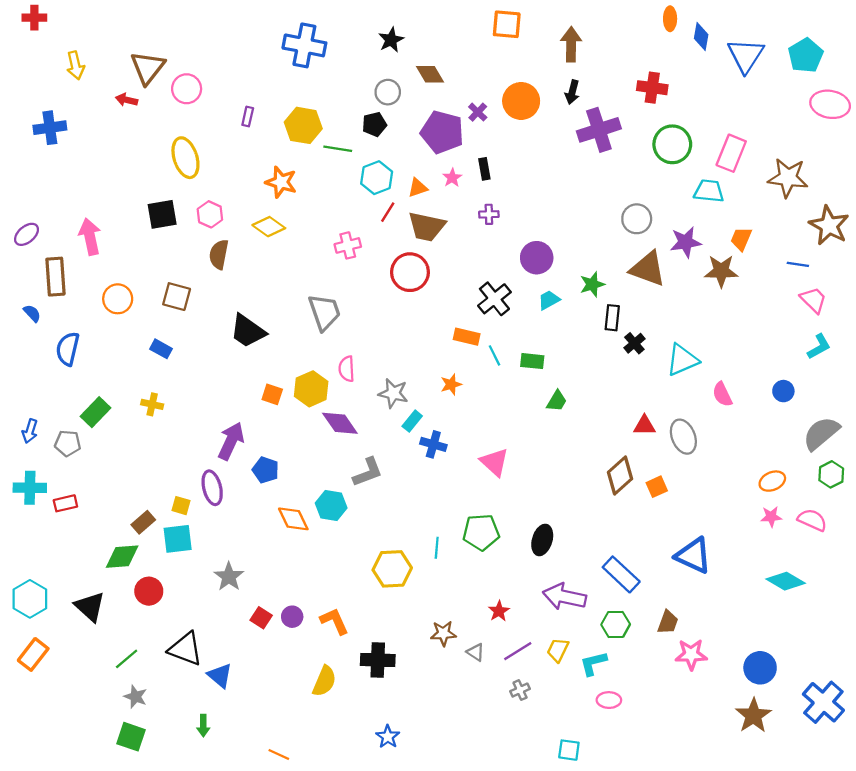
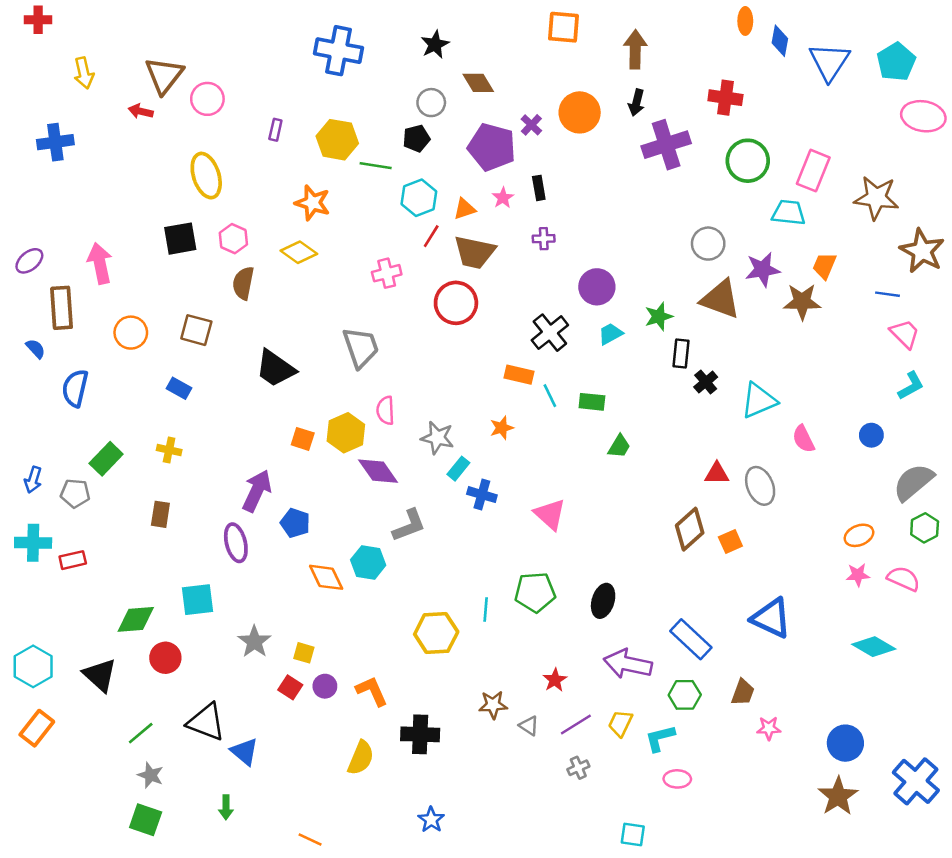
yellow square: (181, 506) -> (304, 653), moved
brown rectangle: (143, 522) -> (160, 514), moved, turned -40
pink star: (691, 654) -> (769, 728), size x0.7

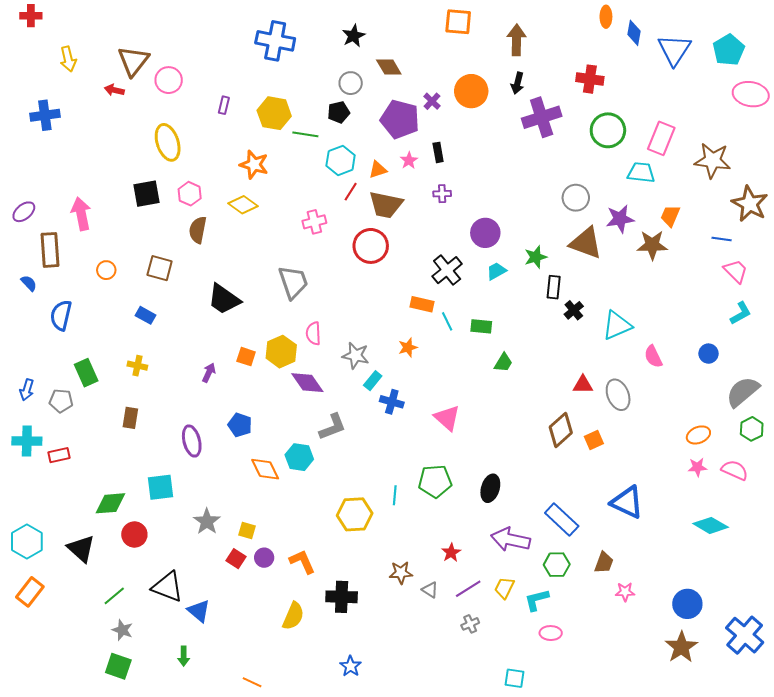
orange circle: (131, 333) -> (106, 270), size x0.7
green rectangle: (106, 459) -> (86, 373), turned -68
purple arrow: (257, 491) -> (209, 373), moved, size x0.6

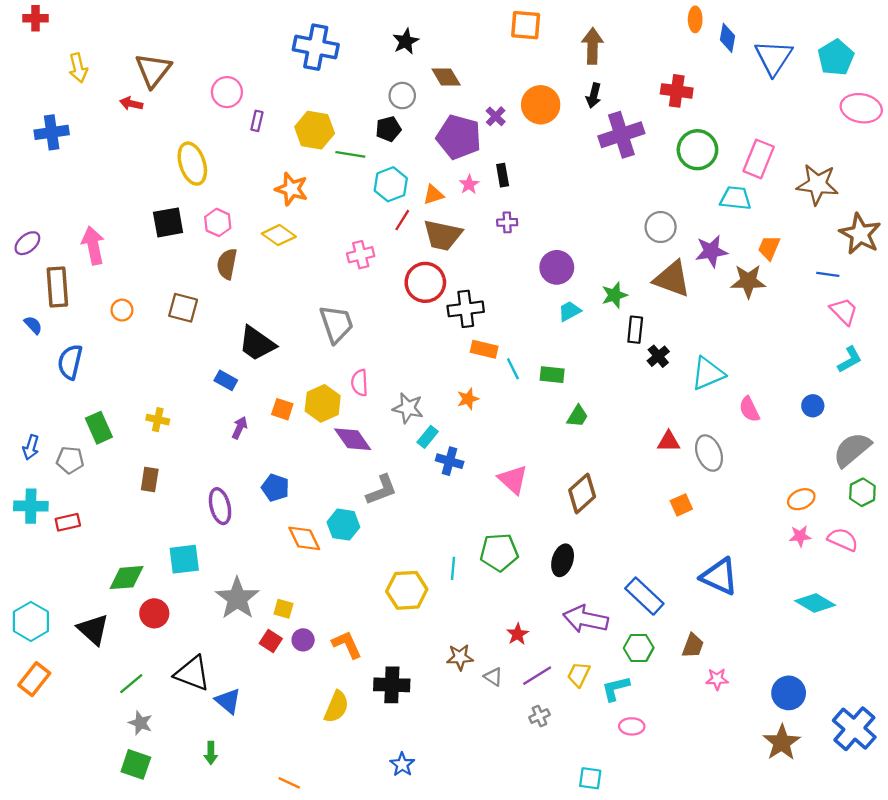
pink circle: (169, 80) -> (227, 92), moved
black cross: (447, 270) -> (466, 309), moved, turned 32
blue rectangle: (145, 315) -> (226, 380), moved
brown diamond: (561, 430) -> (582, 493), moved
gray star: (207, 521) -> (237, 598), size x1.4

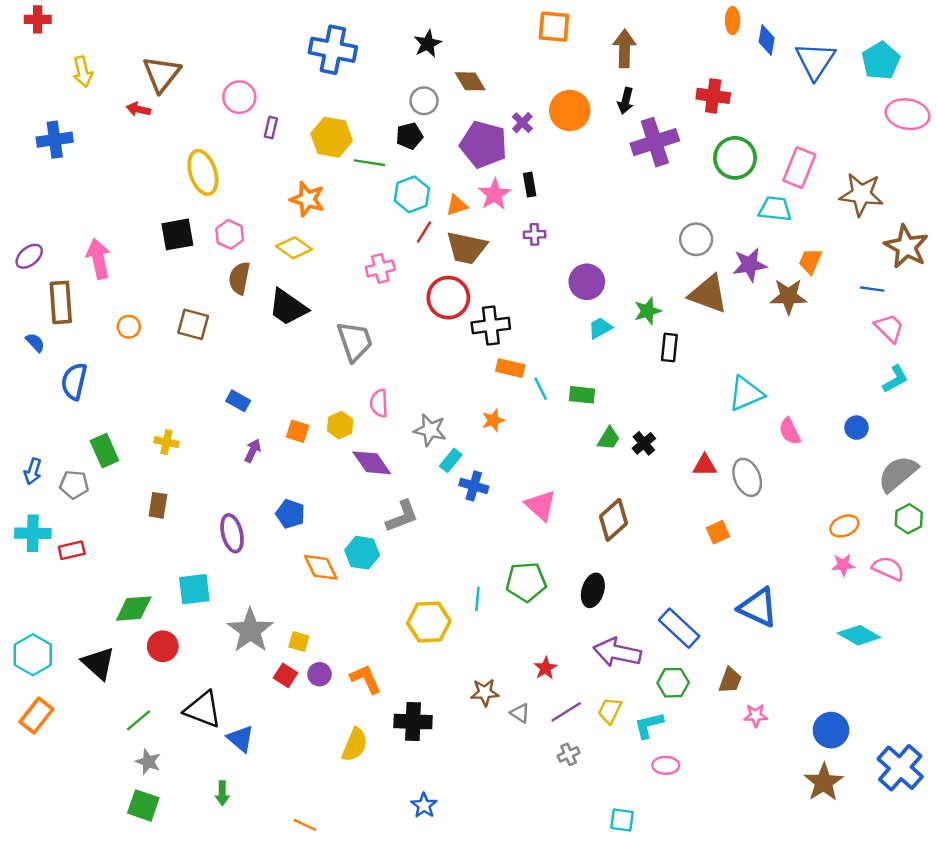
pink star: (469, 184) -> (494, 194), size x1.5
black trapezoid: (257, 343) -> (288, 307), moved
black cross: (658, 356) -> (644, 443), moved
yellow hexagon: (323, 403) -> (340, 425), size x0.7

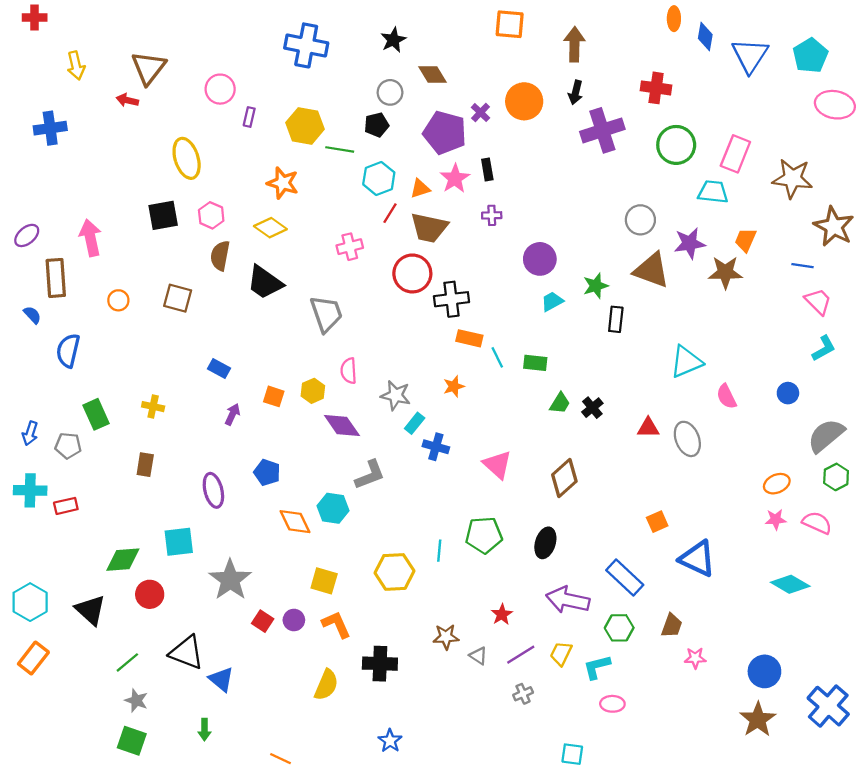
orange square: (718, 532) -> (657, 522), moved
yellow square: (299, 641) -> (324, 581), moved, size x1.4

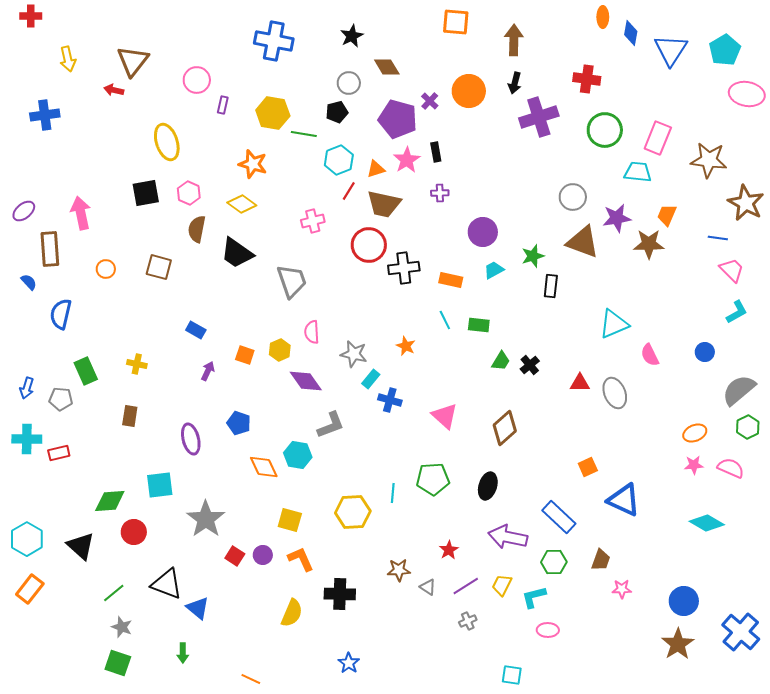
orange rectangle: (469, 338) -> (451, 280), moved
orange star: (454, 386) -> (406, 346), turned -30

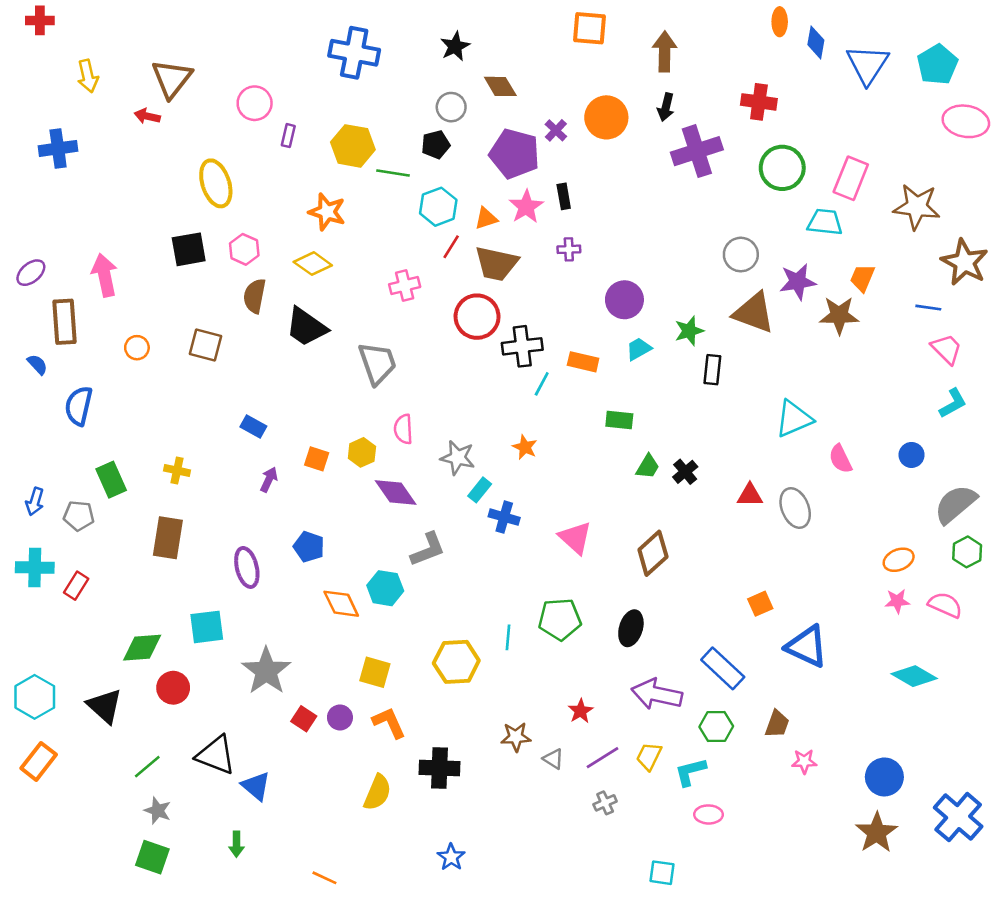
cyan line: (445, 320) -> (542, 384), moved, turned 54
brown rectangle: (130, 416) -> (168, 538), size x1.5
red rectangle: (59, 453) -> (76, 586), turned -45

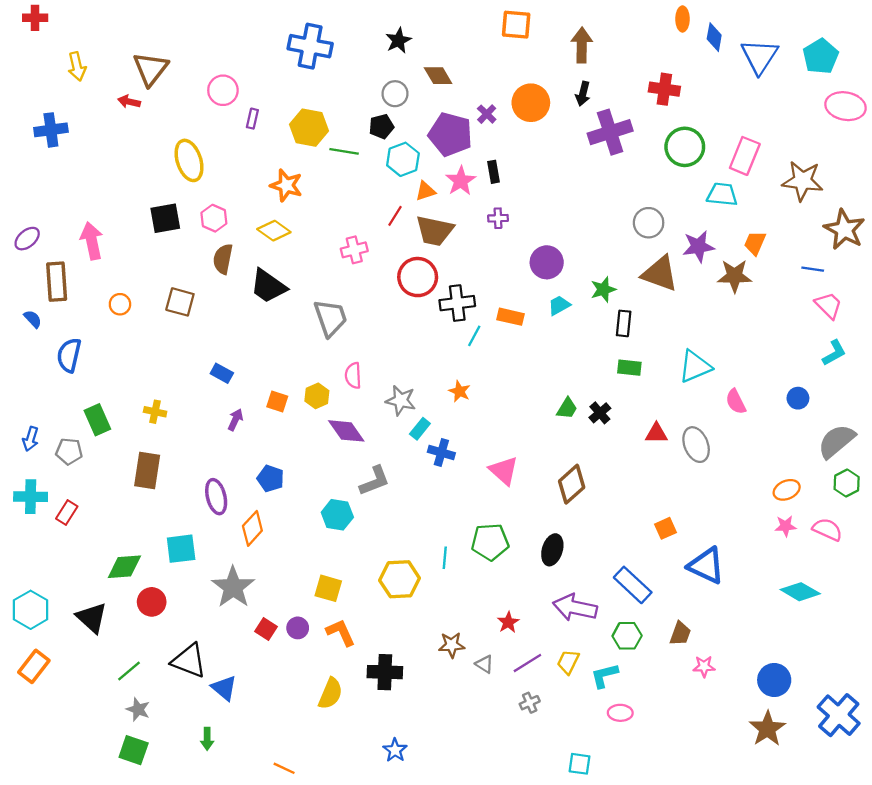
cyan hexagon: (438, 207) -> (403, 159), moved
green rectangle: (619, 420) -> (629, 368), moved
orange diamond: (341, 604) -> (252, 528), moved, turned 68

